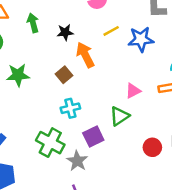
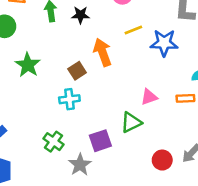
black star: (65, 32) -> (81, 15), moved
green star: (18, 75) -> (28, 65), turned 30
cyan cross: (70, 108) -> (69, 99), moved
green cross: (50, 143) -> (53, 142), size x0.7

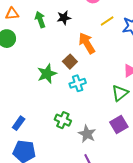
green star: (28, 65) -> (47, 74), moved, turned 30
cyan cross: (69, 99) -> (78, 83), moved
purple square: (100, 141) -> (119, 124), moved

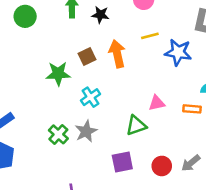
brown square: (70, 62) -> (87, 56), moved
cyan cross: (78, 83) -> (90, 97), turned -35
gray star: (87, 134) -> (86, 131), moved

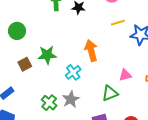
green circle: (25, 16) -> (17, 31), moved
orange arrow: (117, 54) -> (91, 51), moved
brown square: (87, 56) -> (25, 64), moved

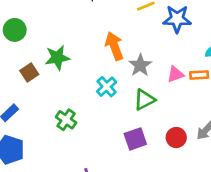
cyan cross: (73, 72) -> (107, 87), moved
pink triangle: (125, 75) -> (175, 74), moved
gray star: (71, 99) -> (140, 65), moved

